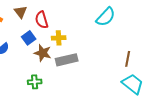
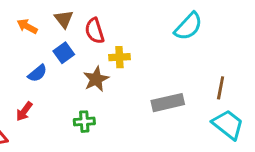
blue square: (29, 38) -> (64, 53), moved
brown star: (43, 53) -> (96, 79), turned 30
gray rectangle: (67, 60) -> (168, 103), moved

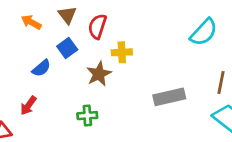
cyan semicircle: (188, 26) -> (204, 32), moved
red semicircle: (95, 31) -> (97, 26), turned 35

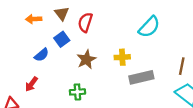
orange arrow: (31, 22) -> (34, 19), turned -32
cyan semicircle: (204, 32) -> (149, 27), moved
yellow cross: (122, 52) -> (122, 57), moved

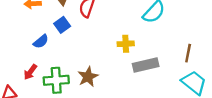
brown star: (86, 59) -> (88, 77), moved
green cross: (77, 92) -> (56, 80), moved, size x1.5

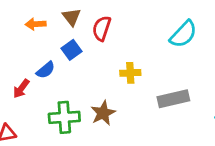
yellow cross: (126, 44) -> (130, 73), moved
red arrow: (30, 72) -> (21, 89), moved

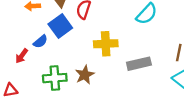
blue square: (71, 50) -> (60, 26), size x1.5
yellow cross: (130, 73) -> (106, 44), size x1.5

